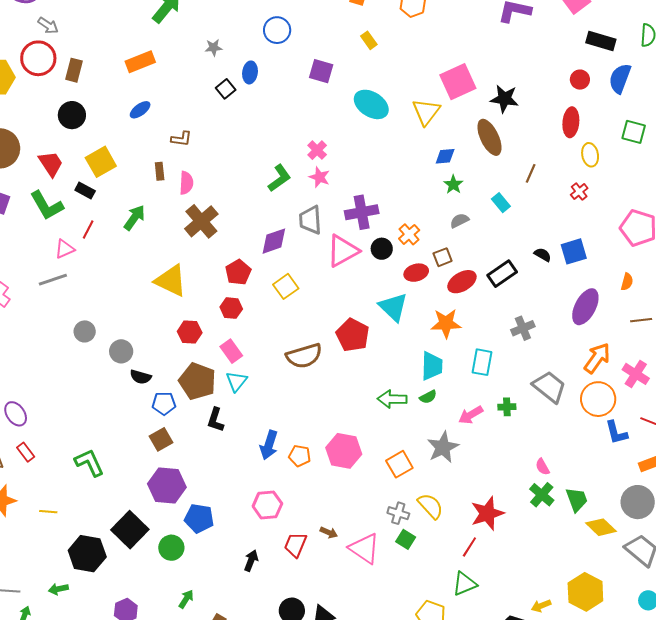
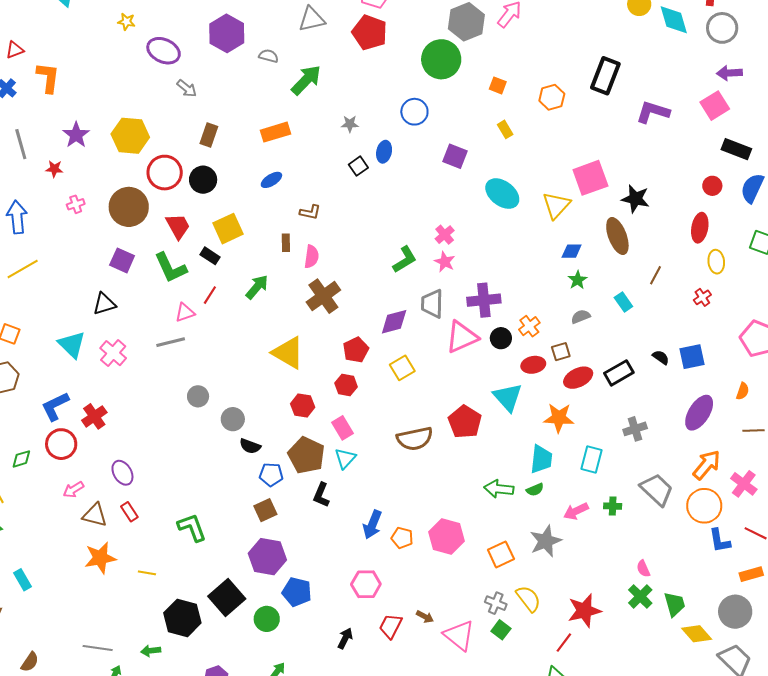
red circle: (38, 58) -> (165, 173), moved

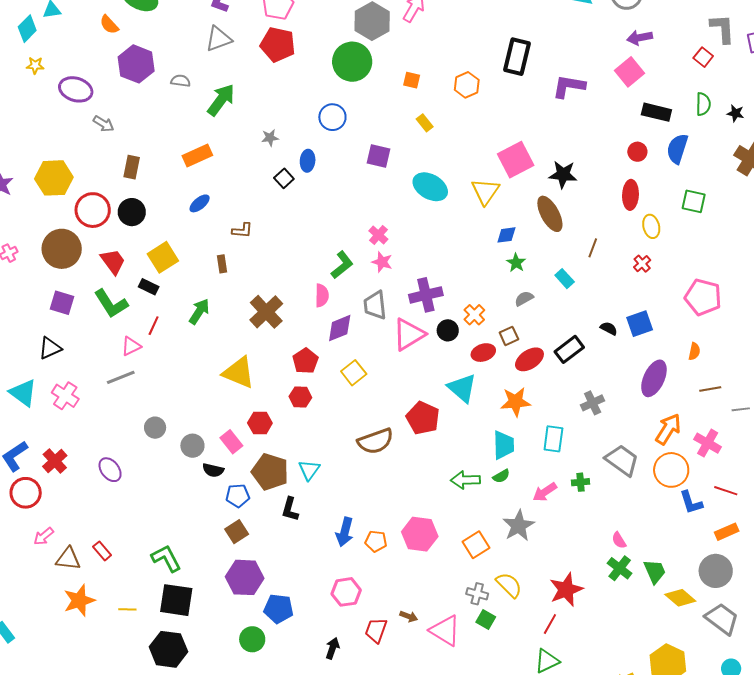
pink semicircle: (311, 257) -> (322, 295), moved
pink rectangle: (342, 428) -> (231, 442), moved
purple ellipse: (122, 473) -> (110, 470), moved
black square: (227, 598) -> (176, 600), moved, turned -33

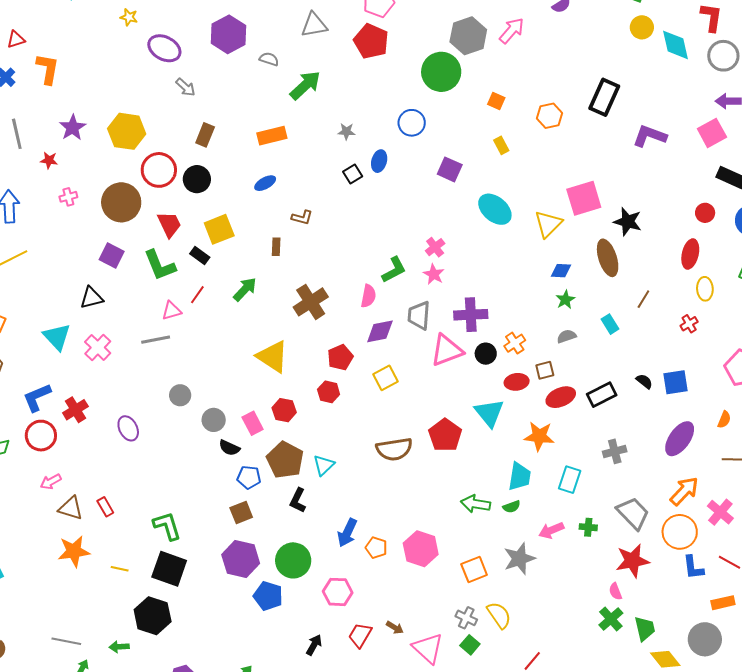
red star: (566, 590) -> (632, 561), moved
green circle: (252, 639) -> (293, 560), moved, size x1.4

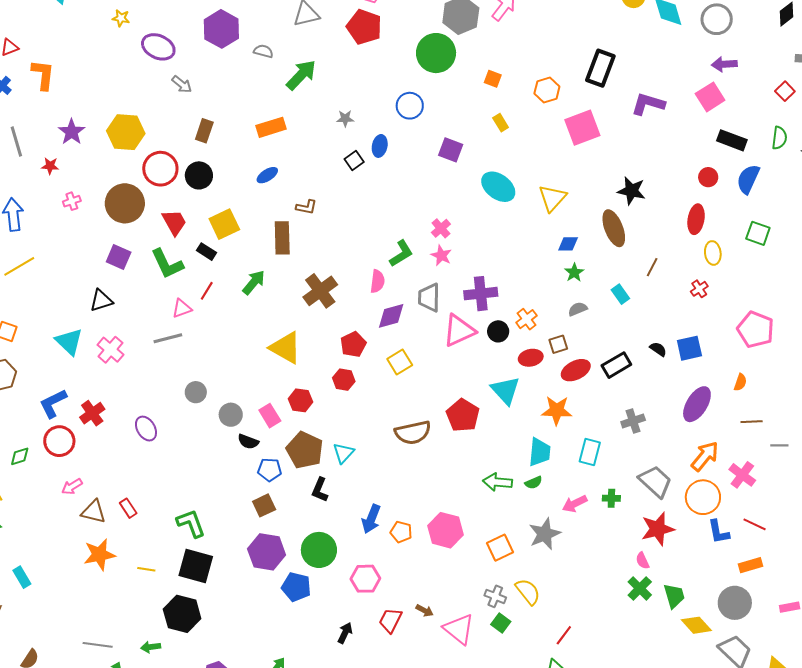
pink square: (584, 198) -> (582, 128), moved
brown rectangle: (276, 247) -> (282, 238), size x1.8

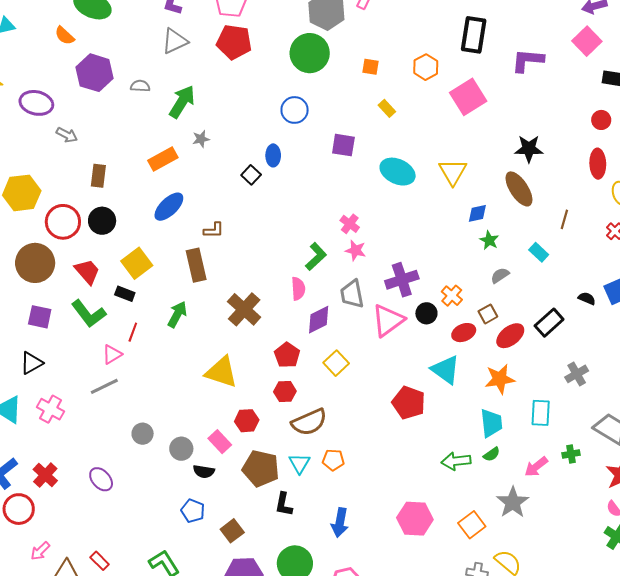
gray star: (345, 118) -> (201, 139), moved
blue ellipse: (267, 175) -> (169, 207), size x1.5
brown semicircle: (413, 433) -> (309, 422), moved
blue pentagon: (270, 470) -> (193, 511), moved, turned 30
orange pentagon: (401, 532) -> (333, 460), moved

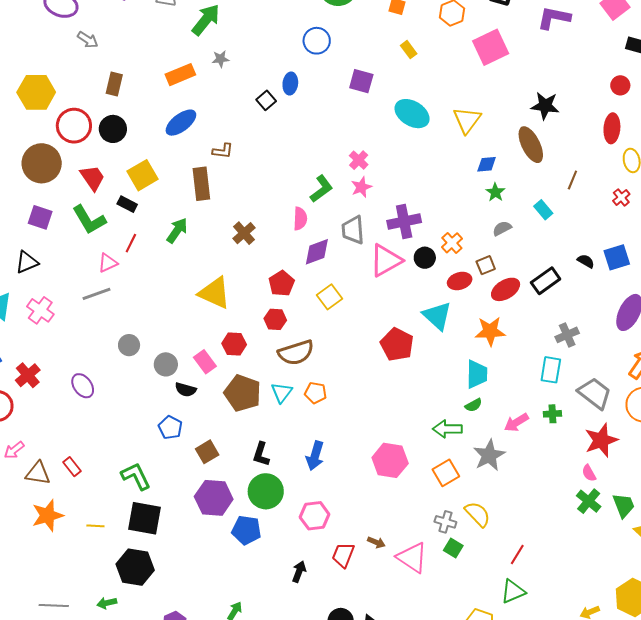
pink star: (356, 250) -> (361, 187), turned 30
brown cross: (244, 309) -> (244, 233), size x0.7
cyan rectangle: (541, 413) -> (551, 370), moved
green arrow: (456, 461) -> (447, 429), moved
black L-shape: (284, 504) -> (261, 454), moved

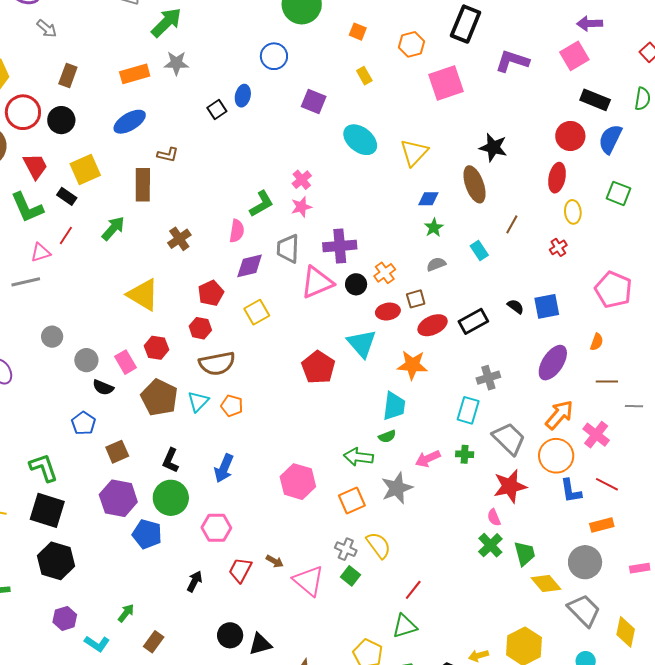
gray star: (221, 59) -> (176, 63), size x1.4
red circle: (620, 85) -> (570, 136), size x1.5
black hexagon: (135, 567) -> (56, 561), moved

